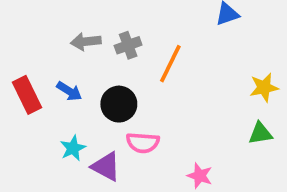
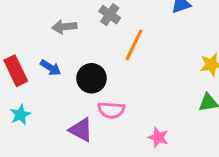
gray cross: (128, 45) -> (110, 15), moved, turned -35
cyan star: (73, 148) -> (20, 115), moved

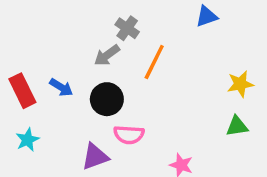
gray arrow: (64, 27) -> (107, 55), moved, turned -30
purple triangle: (81, 130) -> (95, 157), turned -48

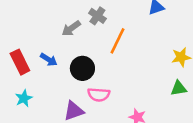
gray arrow: (107, 55) -> (71, 28), moved

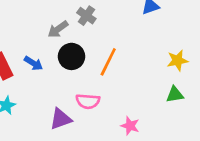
orange line: (117, 41) -> (108, 62), moved
black circle: (82, 68) -> (72, 56), moved

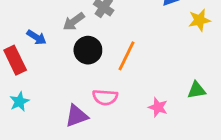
yellow star: (178, 61) -> (199, 20), moved
blue arrow: (33, 63) -> (37, 37), moved
pink star: (130, 126) -> (158, 107), moved

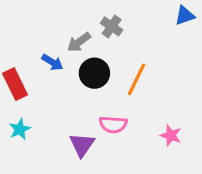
blue arrow: (37, 37) -> (52, 62), moved
purple triangle: (77, 116) -> (82, 145), turned -35

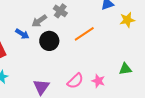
orange line: (136, 79) -> (84, 34), moved, turned 30
pink semicircle: (113, 125) -> (75, 81), moved, turned -48

